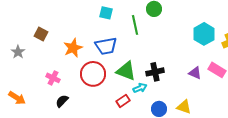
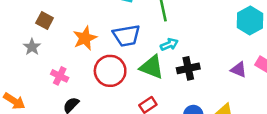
gray star: (18, 52) -> (32, 47), moved
cyan arrow: (140, 88) -> (169, 44), moved

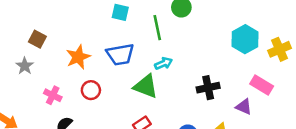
black cross: (188, 68) -> (208, 88), moved
purple triangle: (239, 70) -> (244, 107), moved
red circle: (110, 71) -> (91, 90), moved, size x0.6

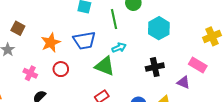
cyan hexagon: (245, 39) -> (159, 28), moved

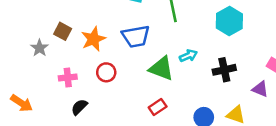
brown square: (18, 28) -> (63, 31), moved
cyan arrow: (119, 48) -> (188, 56), moved
pink cross: (30, 73) -> (68, 77), turned -32

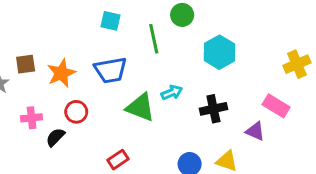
brown square: (63, 31) -> (26, 64), turned -36
black semicircle: (79, 107) -> (55, 137), moved
red rectangle: (158, 107) -> (118, 160), moved

